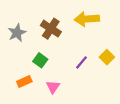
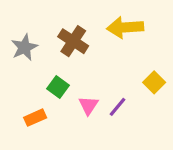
purple line: (82, 62) -> (118, 107), moved
pink triangle: (53, 87) -> (88, 105), moved

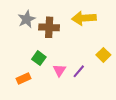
brown cross: (73, 41) -> (49, 27), turned -30
gray star: (24, 47) -> (27, 19), moved

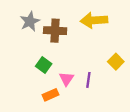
purple line: (79, 71) -> (88, 80), turned -32
orange rectangle: (24, 79) -> (50, 95), moved

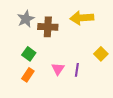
green square: (44, 65) -> (29, 54), moved
orange rectangle: (50, 95) -> (28, 75), moved, turned -32

